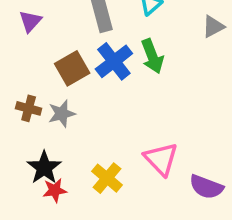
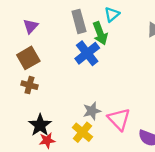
green arrow: (152, 56) -> (100, 33), moved
brown square: (72, 68) -> (28, 58), moved
gray star: (62, 114) -> (92, 111), moved

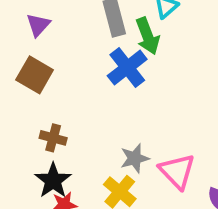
brown square: (28, 58) -> (35, 75), turned -30
brown cross: (29, 85) -> (53, 138), moved

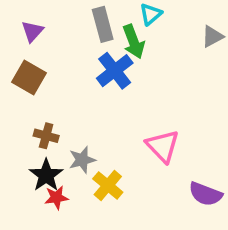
gray star: (135, 158) -> (82, 160), moved
pink triangle: (177, 171) -> (163, 146), moved

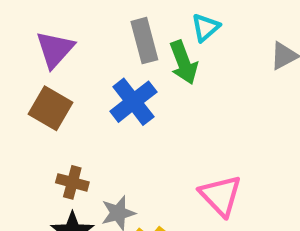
purple triangle: (32, 31) -> (55, 49), size x1.4
blue cross: (115, 71) -> (133, 102), moved

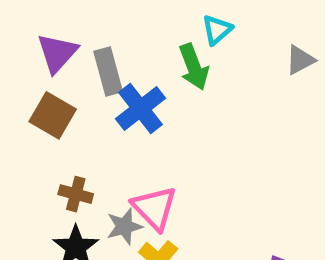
gray rectangle: (144, 41) -> (108, 71), moved
pink triangle: (221, 196) -> (154, 208), moved

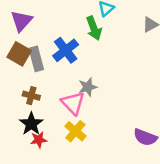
gray rectangle: (108, 71) -> (36, 59), moved
gray star: (124, 226) -> (88, 87), moved

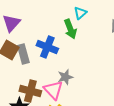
blue cross: (66, 50) -> (47, 47), turned -30
brown cross: (31, 96) -> (30, 91), moved, size x1.5

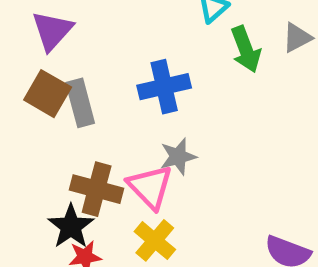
green arrow: (70, 29) -> (246, 49), moved
blue cross: (47, 47) -> (164, 87), moved, turned -35

